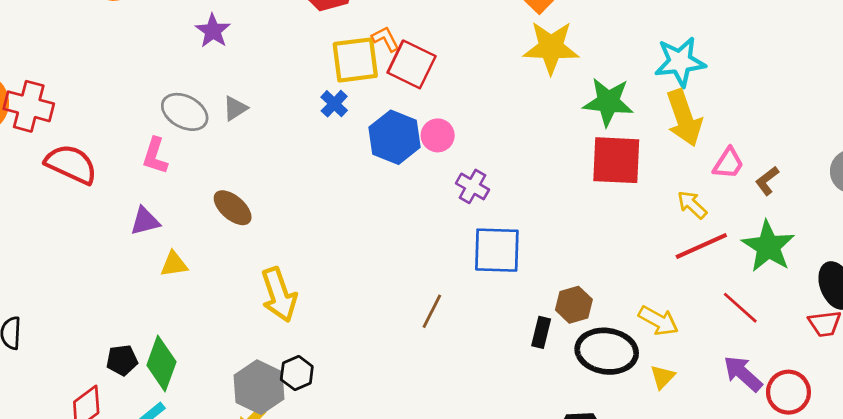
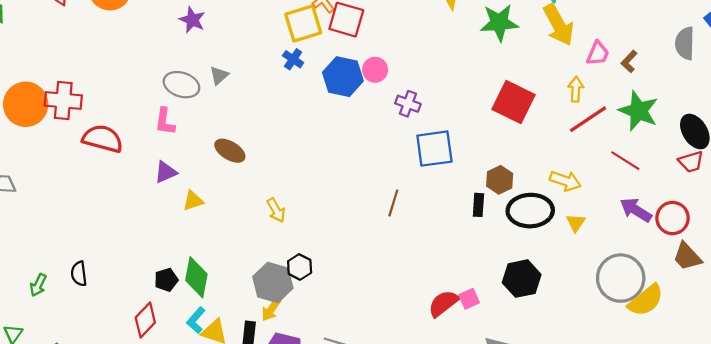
red square: (616, 160) -> (513, 102), moved, turned 33
yellow arrow: (692, 205) -> (576, 89), turned 60
yellow arrow: (279, 295) -> (276, 210), size x0.6

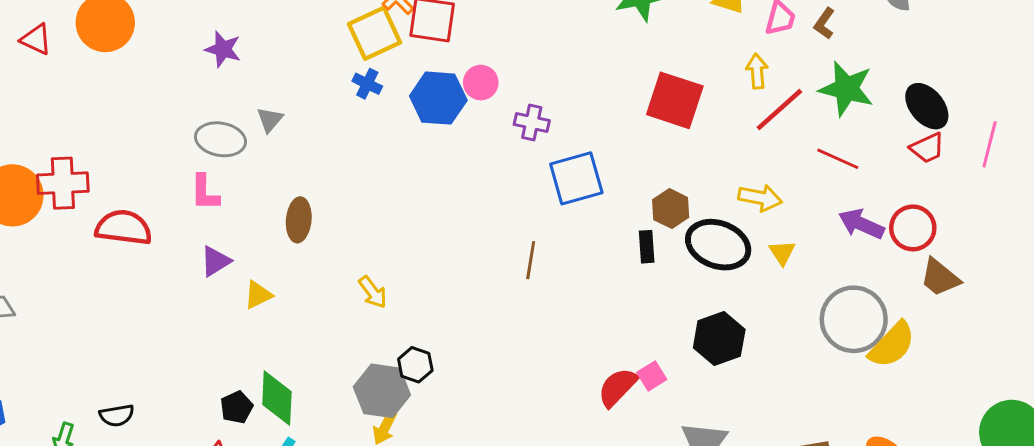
brown ellipse: (230, 151) -> (299, 220), turned 72
black ellipse: (530, 211) -> (718, 245), turned 30
black semicircle: (79, 274) -> (117, 415), turned -85

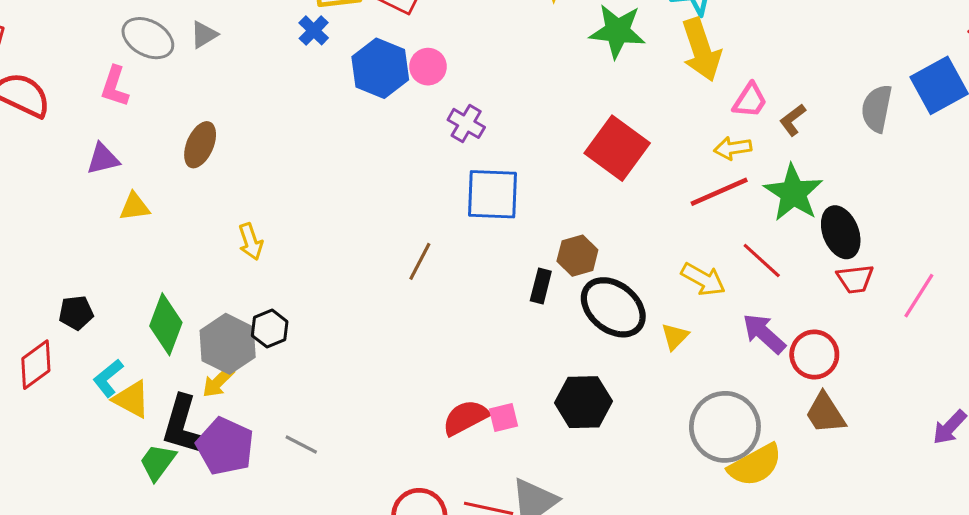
yellow arrow: (757, 71) -> (733, 148), moved, turned -112
black ellipse: (927, 106) -> (841, 232), moved
yellow arrow: (760, 198) -> (703, 279), moved
green diamond: (277, 398) -> (166, 324), moved

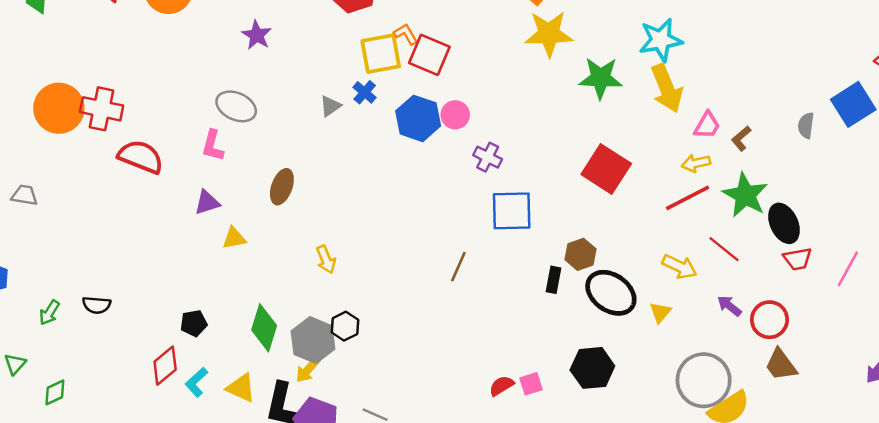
gray triangle: (204, 35) -> (330, 106), moved
gray semicircle: (877, 108) -> (806, 125), size x0.7
purple arrow: (764, 334) -> (729, 306), size x0.7
cyan L-shape: (108, 378) -> (196, 382), moved
red semicircle: (465, 418) -> (501, 386), size x0.7

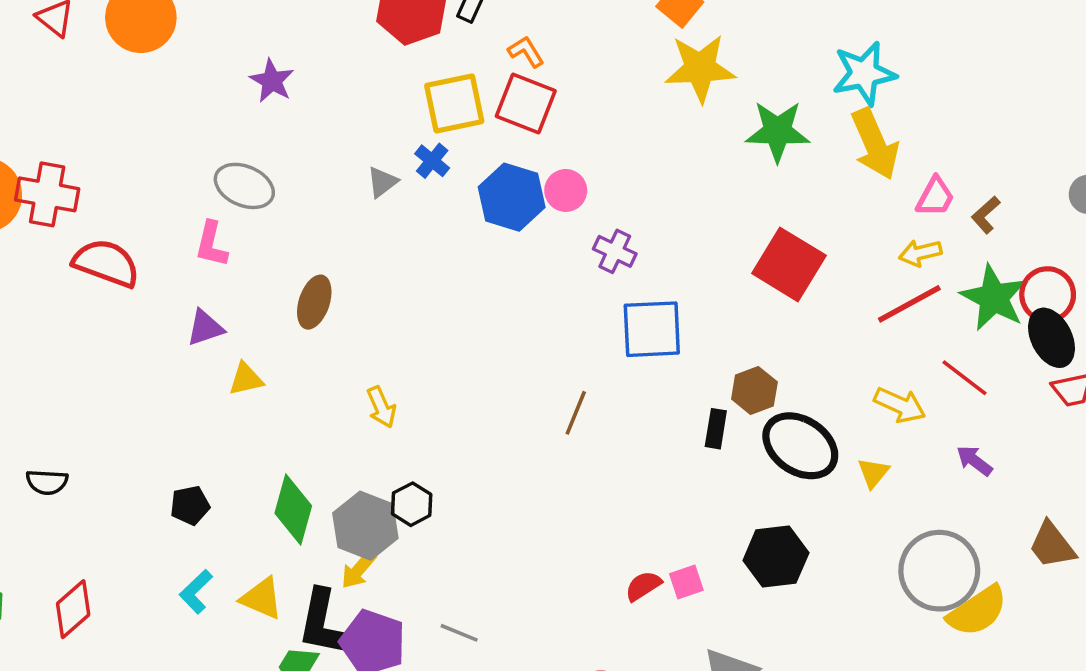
orange L-shape: (406, 34) -> (526, 52), moved
red circle: (769, 320) -> (1048, 295), moved
red diamond: (165, 366) -> (73, 609), moved

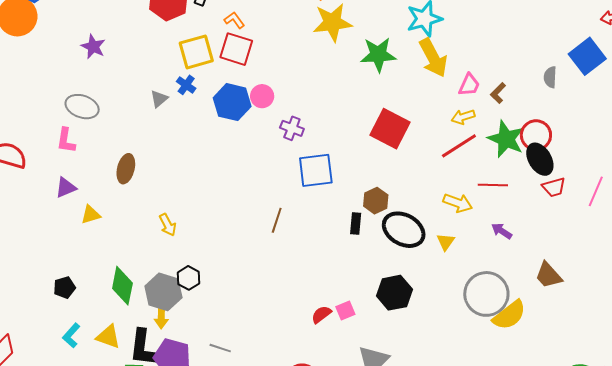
red line: (964, 378) -> (493, 185), turned -32
yellow arrow: (358, 570) -> (161, 317), turned -35

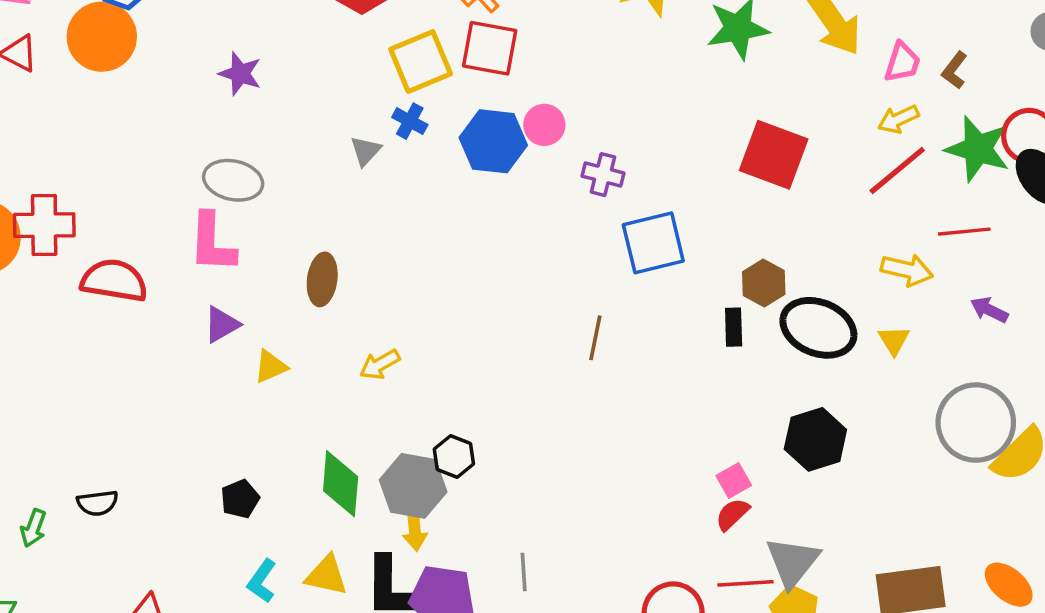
pink L-shape: (66, 141) -> (212, 243), size x1.4
yellow arrow: (168, 225) -> (380, 364), moved, turned 95
red semicircle: (321, 314) -> (732, 514), moved
gray line: (220, 348) -> (524, 572), turned 75

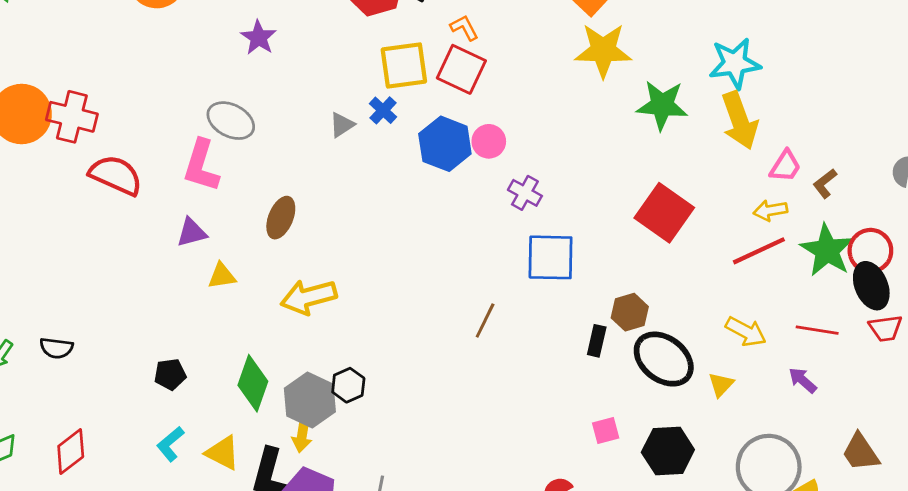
red line: (964, 232) -> (817, 330), moved
yellow arrow: (380, 364) -> (309, 297), size x1.6
black hexagon: (815, 439) -> (668, 451), moved
pink square: (734, 481) -> (606, 431), moved

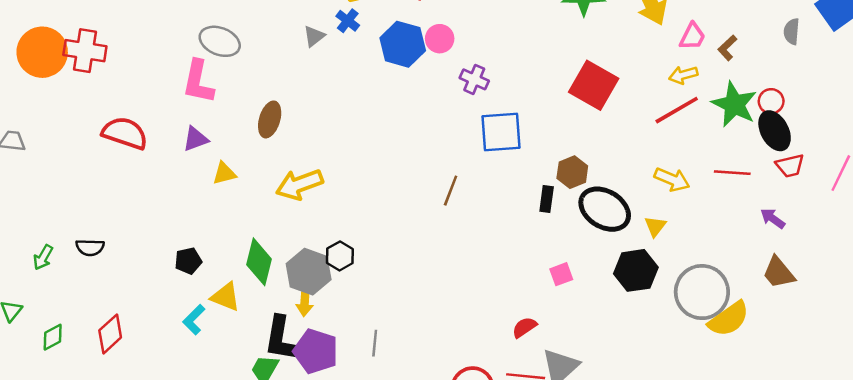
red semicircle: (116, 175) -> (125, 133), moved
red circle: (870, 251) -> (771, 101), size x0.7
purple arrow: (803, 380) -> (773, 219), moved
black hexagon: (668, 451) -> (636, 270), moved
yellow triangle: (223, 453) -> (226, 297), moved

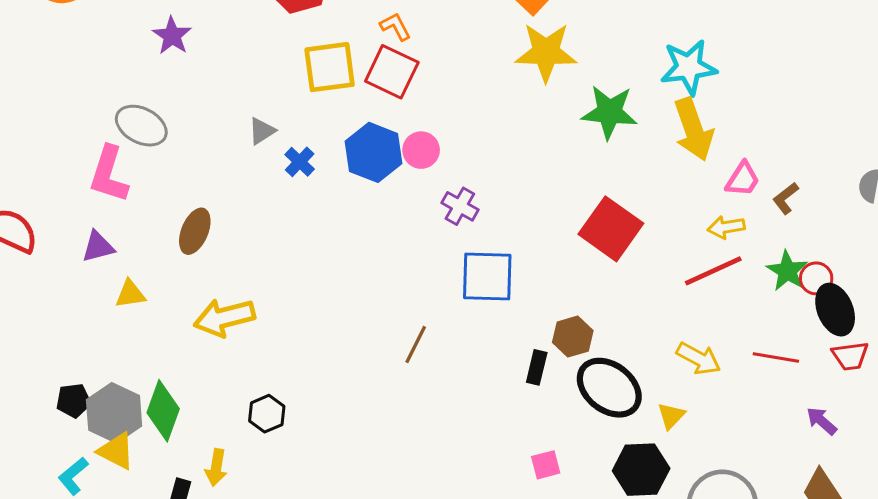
blue cross: (348, 21) -> (300, 162), moved
red circle: (771, 101) -> (816, 278), moved
green star: (734, 104) -> (787, 271), size x0.7
gray hexagon: (309, 272) -> (114, 413), moved

